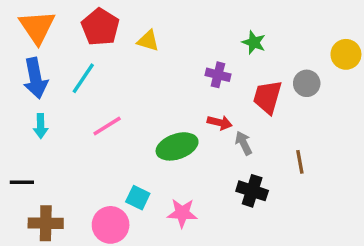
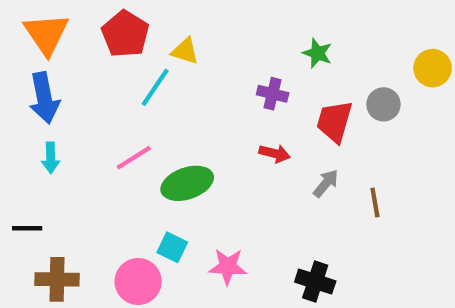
cyan line: (83, 78) -> (155, 87), moved
gray arrow: (244, 143) -> (326, 183), moved, turned 65
green ellipse: (177, 146) -> (187, 183), moved
black cross: (252, 191) -> (315, 282), moved

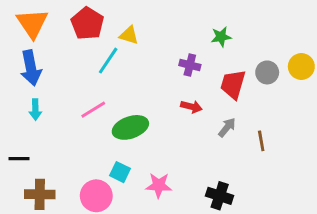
green star: (317, 53) -> (221, 37), turned -30
yellow circle: (433, 68) -> (301, 67), moved

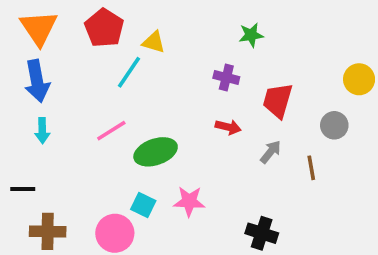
green star: (221, 37) -> (251, 35), moved
gray circle: (267, 72) -> (334, 125), moved
pink star: (159, 185) -> (189, 201), moved

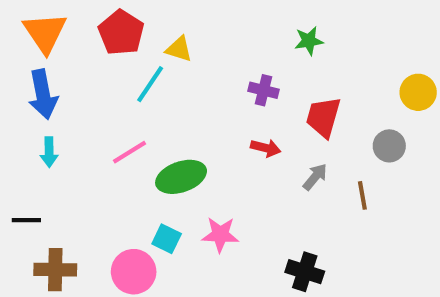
green star: (251, 35) -> (309, 41), moved

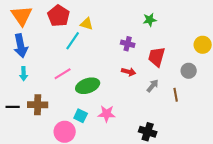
brown cross: (55, 270) -> (38, 105), moved

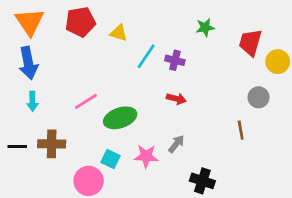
red pentagon: (59, 16) -> (80, 22), turned 30
cyan line: (73, 41) -> (146, 56), moved
red trapezoid: (157, 57) -> (250, 42), moved
gray arrow: (153, 86) -> (176, 144), moved

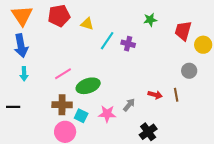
red arrow: (176, 99) -> (155, 95), moved
brown cross: (52, 144) -> (62, 105), moved
black cross: (202, 181) -> (148, 132), turned 36

